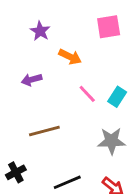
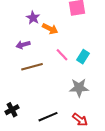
purple star: (40, 31) -> (33, 18), moved
brown line: (44, 131) -> (32, 67), moved

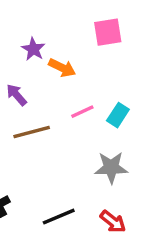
purple arrow: (23, 45) -> (16, 95), turned 64
pink line: (62, 55) -> (82, 112), turned -72

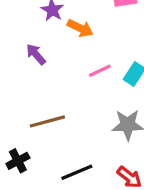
brown line: (32, 132) -> (47, 121), moved

